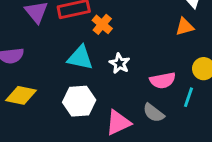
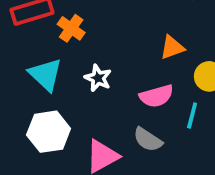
orange triangle: (185, 27) -> (172, 47), moved
cyan triangle: (80, 58) -> (46, 75), turned 36

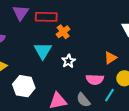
orange triangle: (172, 47) -> (111, 58), turned -32
white hexagon: (49, 132) -> (24, 86), moved

